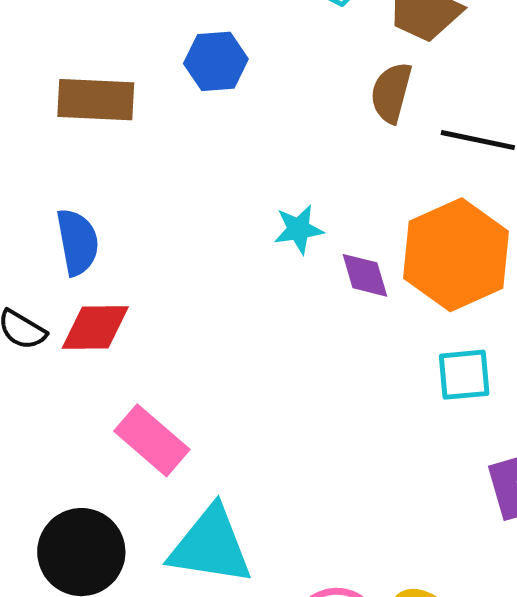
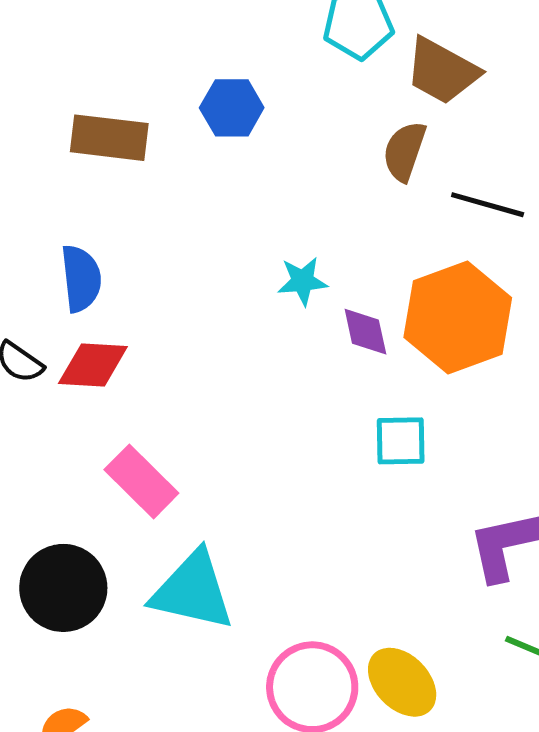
cyan square: (464, 375) -> (401, 441), moved

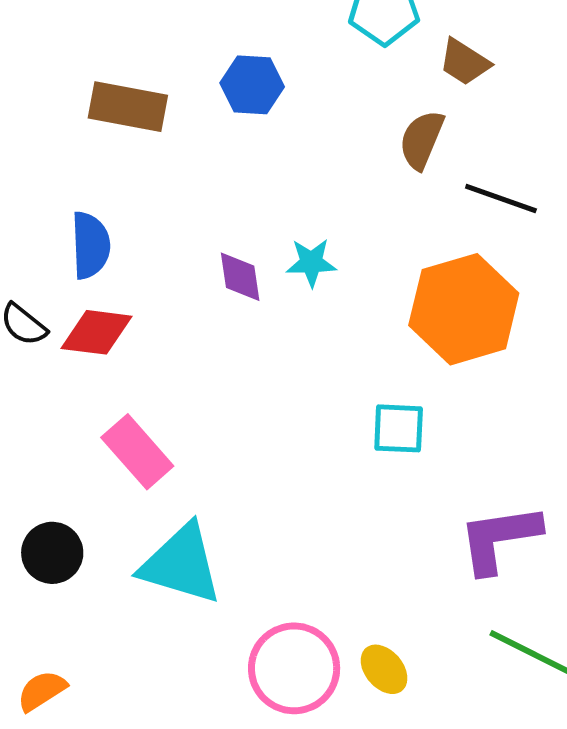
brown trapezoid: (442, 71) -> (464, 62), size x0.7
purple diamond: (365, 332) -> (240, 277), moved
black circle: (63, 588) -> (52, 553), size x0.7
yellow ellipse: (402, 682) -> (384, 669), size x0.7

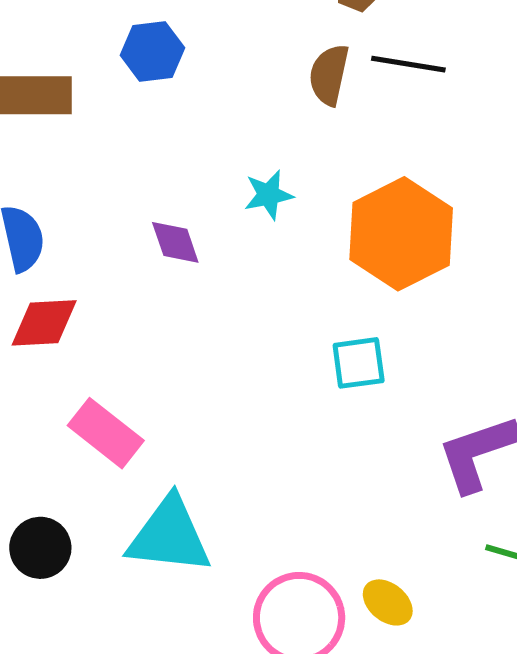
black line: (501, 199) -> (408, 64), moved
cyan star: (311, 263) -> (269, 195), moved

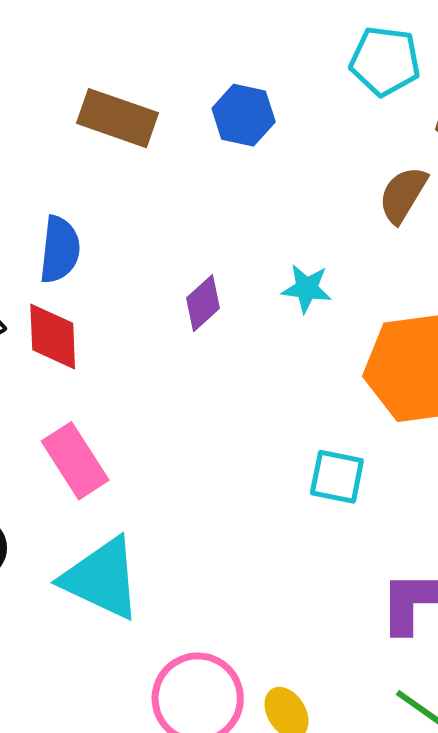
purple diamond: (175, 242) -> (203, 303), turned 48
red diamond: (44, 323) -> (53, 337), turned 72

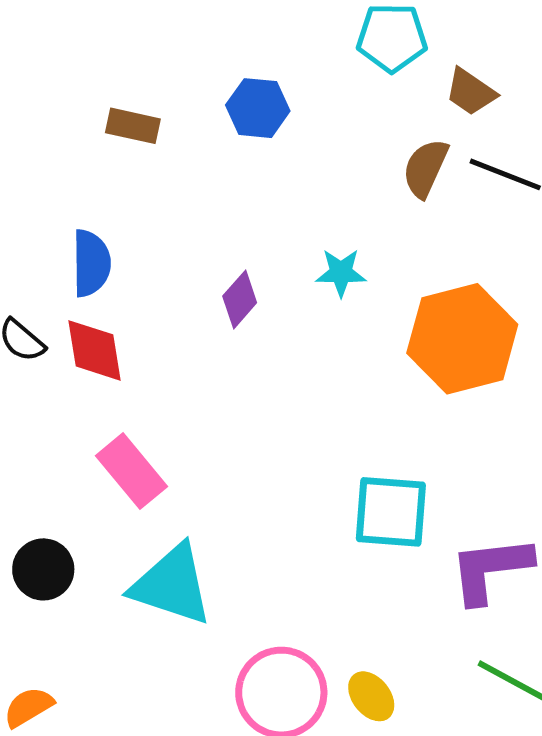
brown rectangle: (117, 118) -> (133, 126), size x0.7
cyan square: (337, 477) -> (391, 512), moved, size x1.4

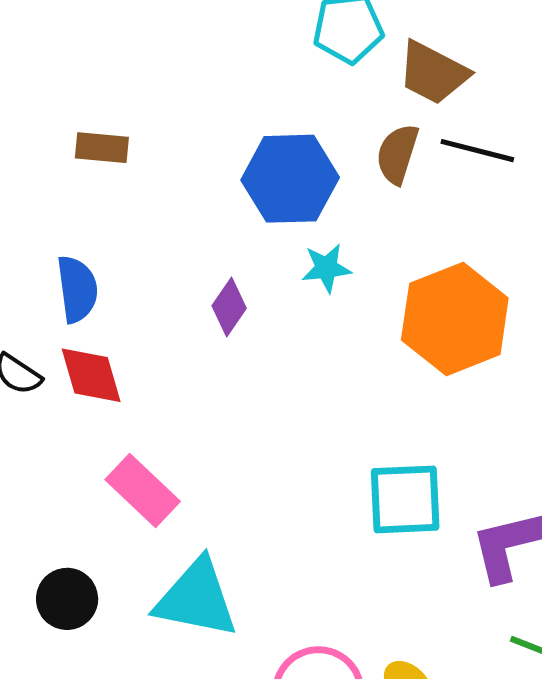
brown trapezoid: (471, 92) -> (433, 73), size x1.4
blue hexagon: (258, 108) -> (290, 179), moved, size x1.5

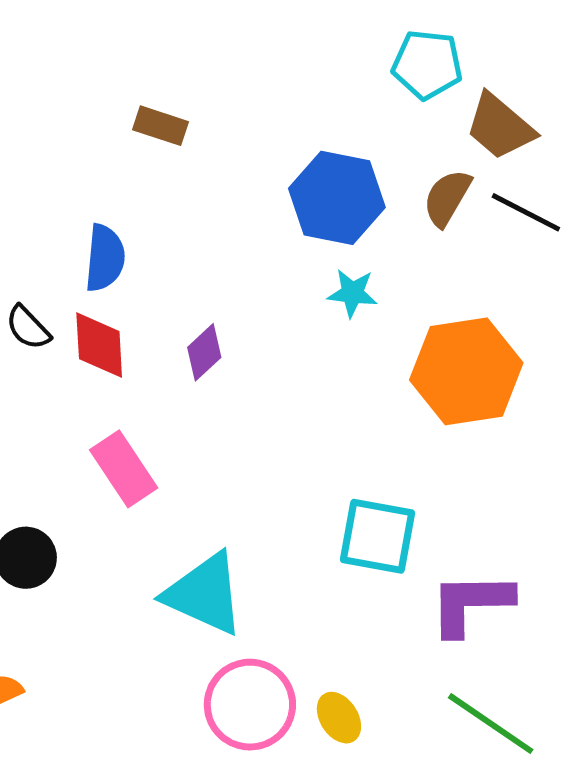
purple diamond: (229, 307) -> (204, 352), moved
cyan triangle: (196, 599) -> (204, 594), moved

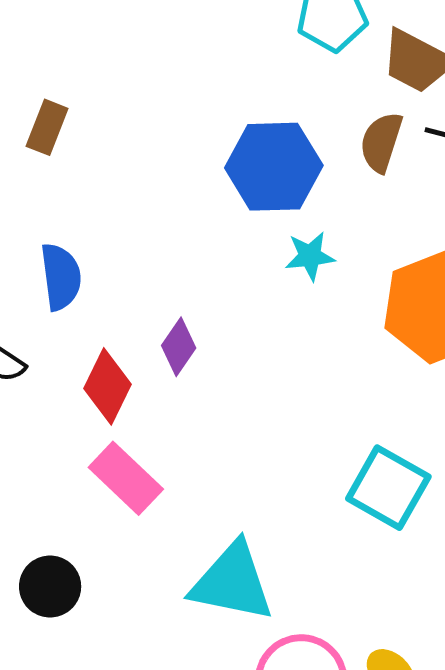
brown rectangle: (161, 126) -> (47, 127), moved, turned -74
red diamond: (99, 345) -> (108, 386), moved, turned 42
cyan square: (378, 536) -> (388, 488), turned 32

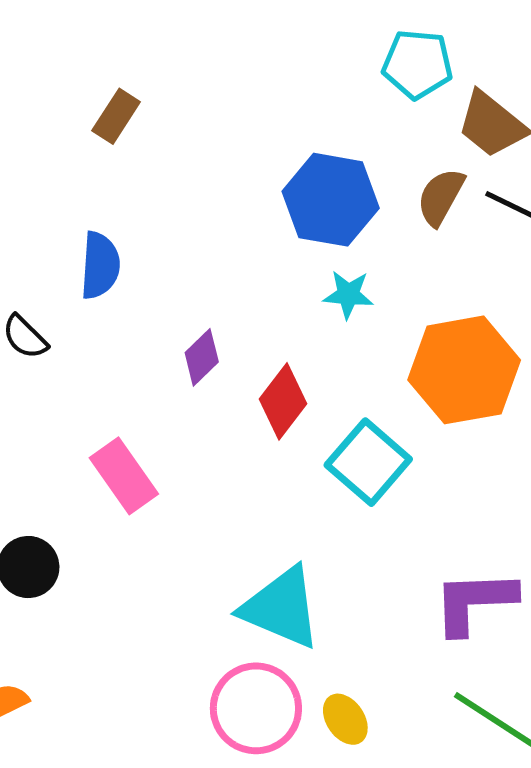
red diamond: (108, 386) -> (283, 401), moved
cyan square: (388, 488) -> (368, 462), moved
cyan triangle: (232, 582) -> (281, 608), moved

